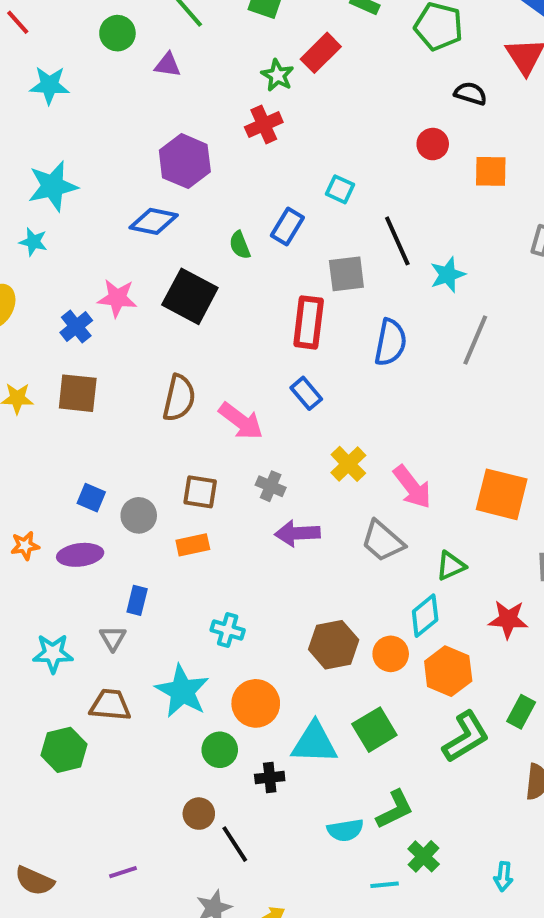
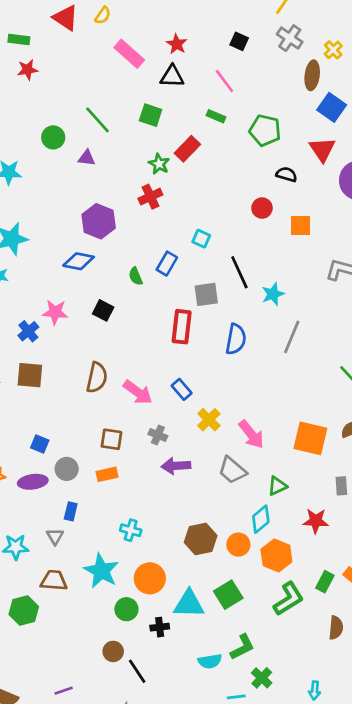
black square: (190, 296) -> (103, 310), size x0.6
blue rectangle: (306, 393) -> (182, 389), moved
gray circle: (139, 515) -> (67, 469), moved

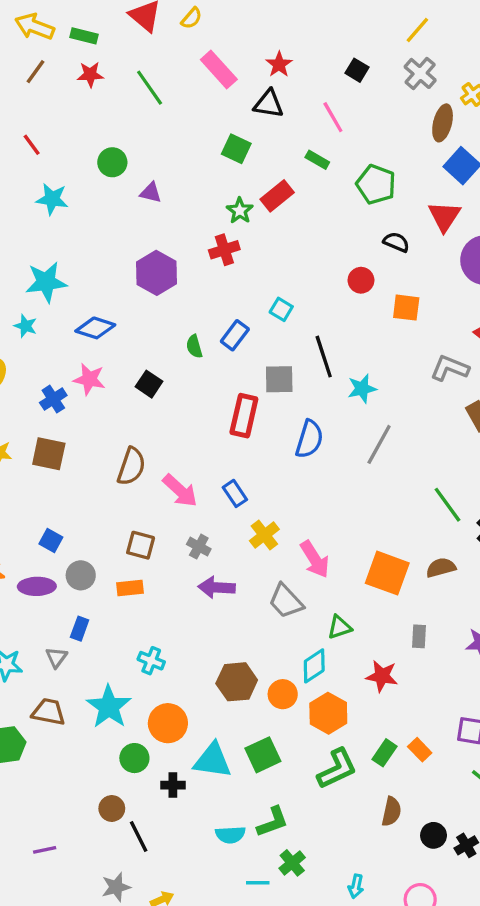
green line: (97, 120) -> (150, 88), moved
blue diamond: (79, 261) -> (95, 328), moved

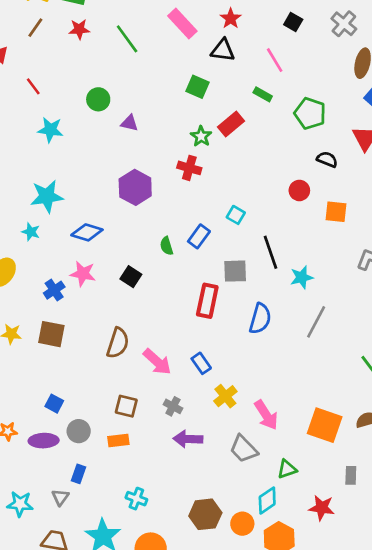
red cross: (224, 250) -> (189, 168), turned 35

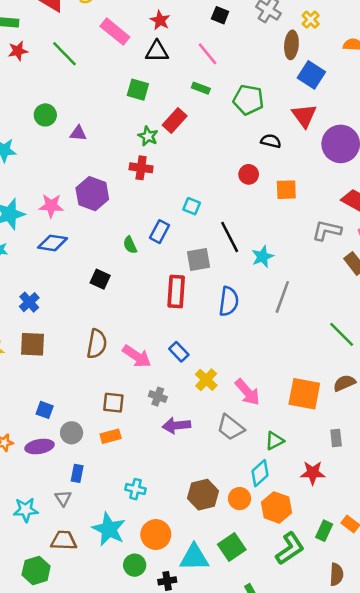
pink star: (83, 274) -> (51, 206), moved

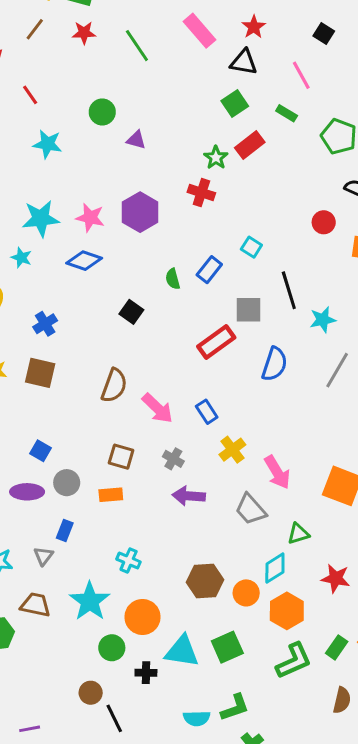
green square: (138, 90) -> (235, 104), moved, turned 30
red rectangle: (176, 292) -> (216, 342), turned 40

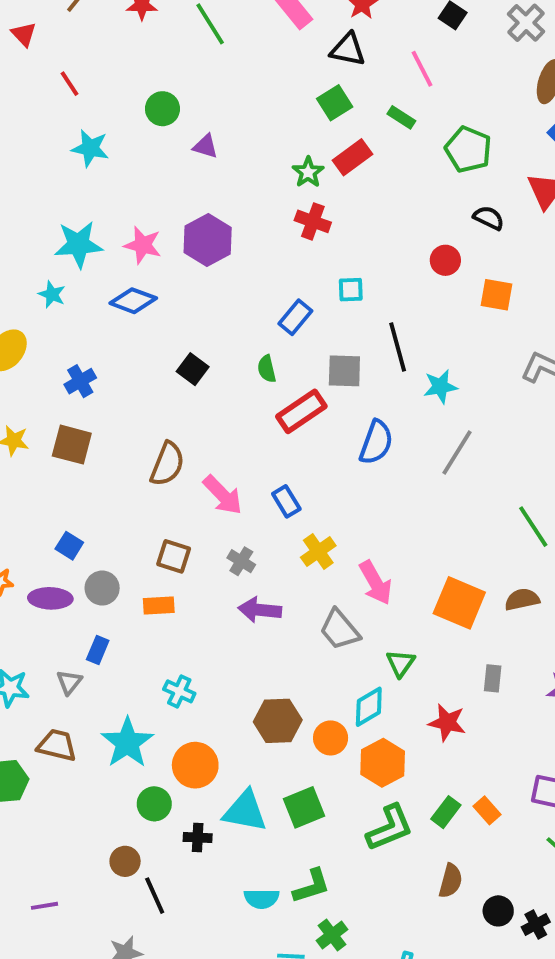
red cross: (201, 193) -> (313, 221), moved
cyan square: (251, 247) -> (351, 290), turned -36
green semicircle: (173, 279) -> (267, 369), moved
green triangle: (298, 534) -> (401, 663), turned -40

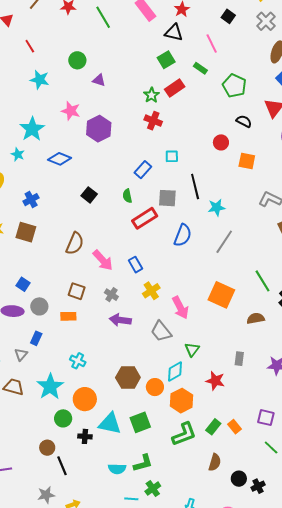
cyan star: (79, 244) -> (32, 129), turned -30
pink star: (143, 245) -> (71, 111), moved
orange square: (459, 603) -> (221, 295), moved

